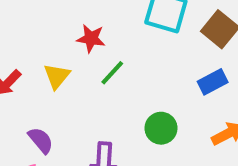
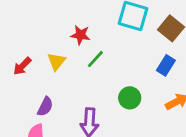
blue rectangle: (213, 82) -> (166, 65), turned -30
purple semicircle: (41, 140) -> (45, 107), turned 66

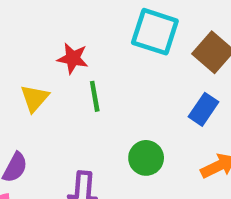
green line: (95, 59) -> (95, 96), turned -54

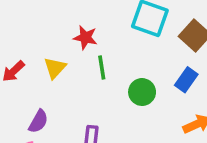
green circle: (146, 158) -> (142, 92), moved

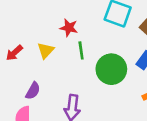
green circle: (142, 92) -> (111, 69), size x1.5

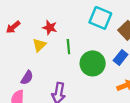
red star: (69, 28) -> (50, 28), moved
red arrow: (14, 53) -> (13, 27), moved

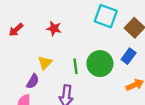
yellow triangle: (39, 45) -> (45, 63), moved
green line: (68, 47) -> (75, 66), moved

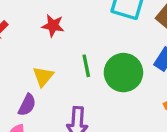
green line: (75, 66) -> (86, 66), moved

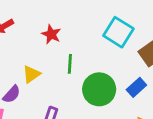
green line: (86, 66) -> (70, 64), moved

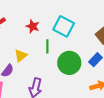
cyan square: (118, 32) -> (64, 26), moved

